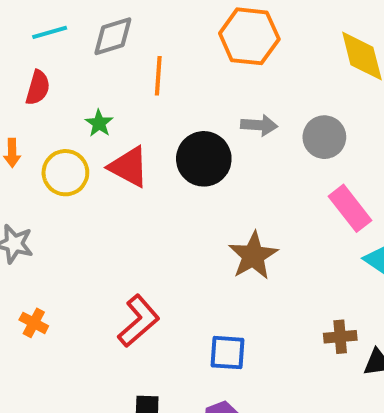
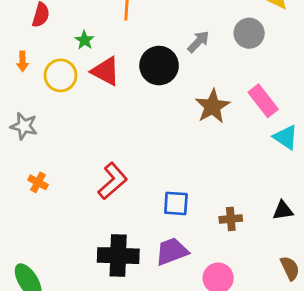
gray arrow: (259, 125) -> (198, 42), turned -50
gray circle: (324, 137) -> (249, 33), moved
brown star: (253, 256) -> (212, 106), moved
brown cross: (340, 337) -> (231, 219), moved

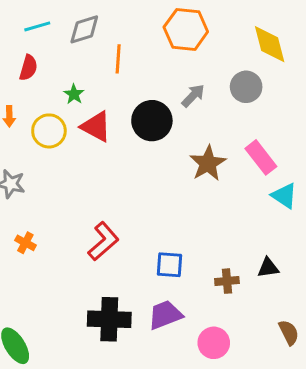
black triangle: (283, 211) -> (268, 268), moved

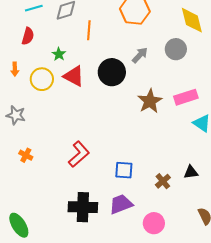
pink rectangle: (261, 157) -> (186, 97), turned -70
brown cross: (227, 281) -> (163, 181), turned -35

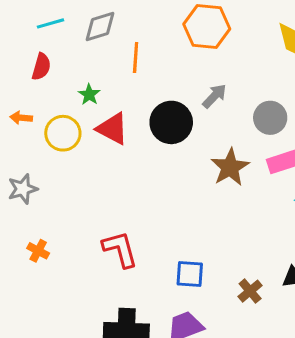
gray circle: (176, 49) -> (270, 118), moved
orange arrow: (15, 69) -> (21, 118), turned 96
gray star: (16, 115) -> (23, 189), turned -30
red L-shape: (79, 154) -> (120, 249), turned -64

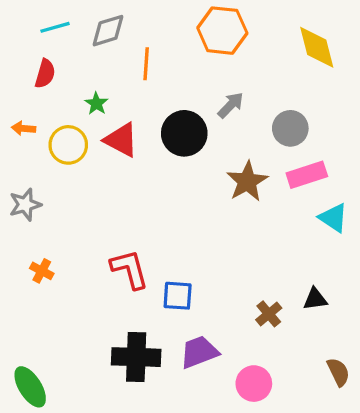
blue square: (190, 274) -> (178, 296), moved

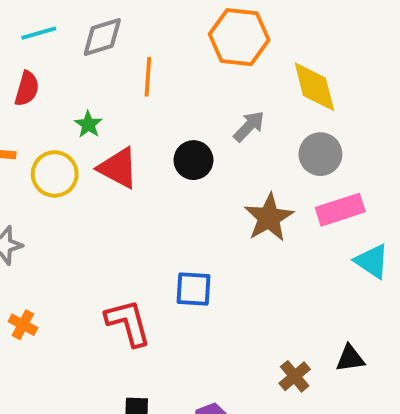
yellow diamond: (317, 47) -> (314, 87), moved
black circle: (184, 133) -> (193, 160), size x0.7
blue square: (178, 296) -> (193, 289), moved

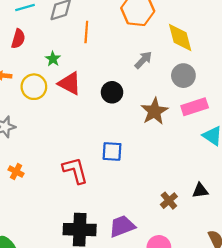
black circle: (193, 160) -> (112, 92), moved

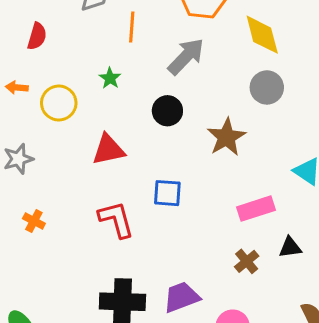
green star: (53, 59) -> (110, 78), moved
gray arrow: (143, 60) -> (186, 56), moved, size x1.5
red triangle: (70, 83) -> (108, 150), moved, turned -40
pink rectangle: (195, 107) -> (256, 209), moved

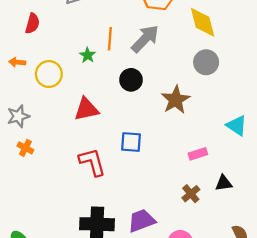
orange line: (132, 27) -> (110, 39), moved
pink rectangle: (256, 209) -> (198, 154), size x0.7
orange cross: (34, 221) -> (25, 148), moved

